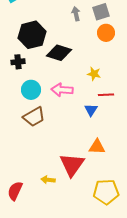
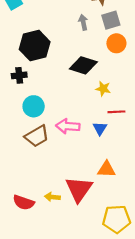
black diamond: (59, 53) -> (83, 65), moved
pink arrow: (62, 90) -> (68, 126), moved
yellow arrow: (48, 180) -> (52, 197), moved
red semicircle: (15, 191) -> (24, 202), moved, turned -96

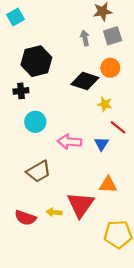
orange circle: (116, 43) -> (110, 68), moved
red line: (116, 112) -> (118, 127), turned 42
brown trapezoid: (37, 136) -> (39, 171), moved

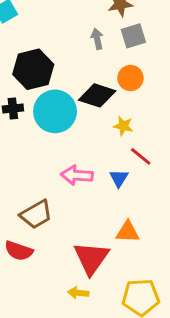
cyan circle: (35, 122) -> (55, 111), moved, size x1.5
yellow arrow: (54, 212) -> (78, 293), moved
red semicircle: (25, 218) -> (19, 251), moved

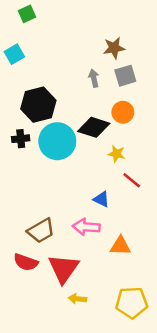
pink arrow: (77, 175) -> (86, 227), moved
blue triangle: (119, 178) -> (101, 199), moved, turned -36
red triangle: (91, 258) -> (64, 269), moved

